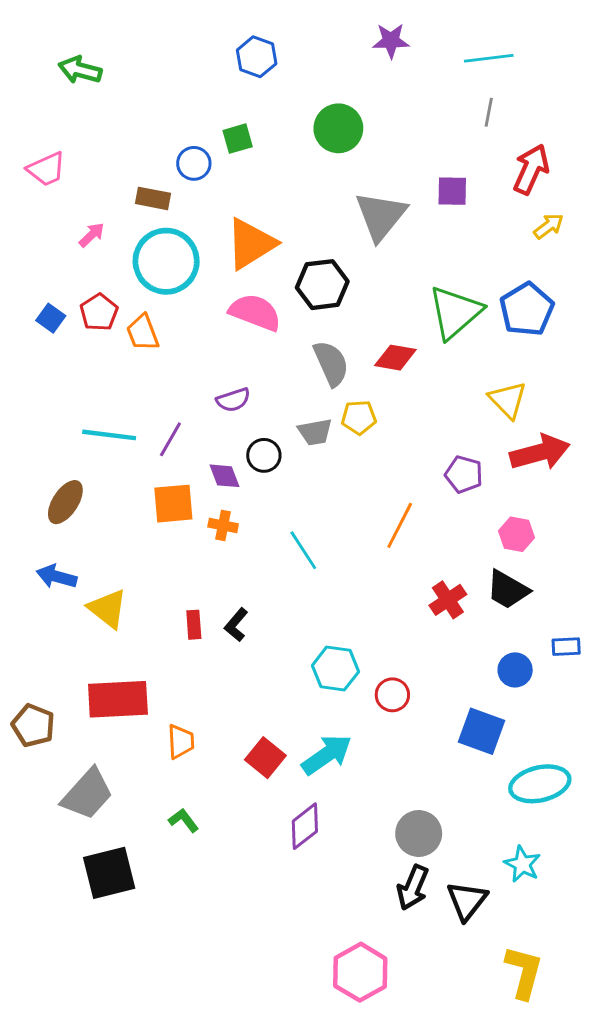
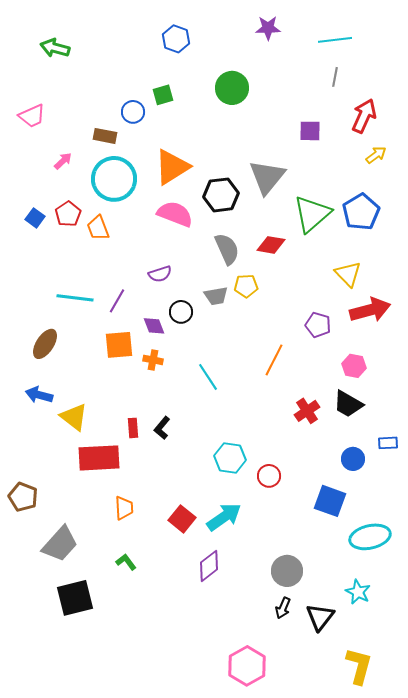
gray triangle: (381, 216) -> (267, 177), moved
red rectangle: (118, 699) -> (99, 458), moved
black arrow: (413, 888) -> (283, 608), size x0.7

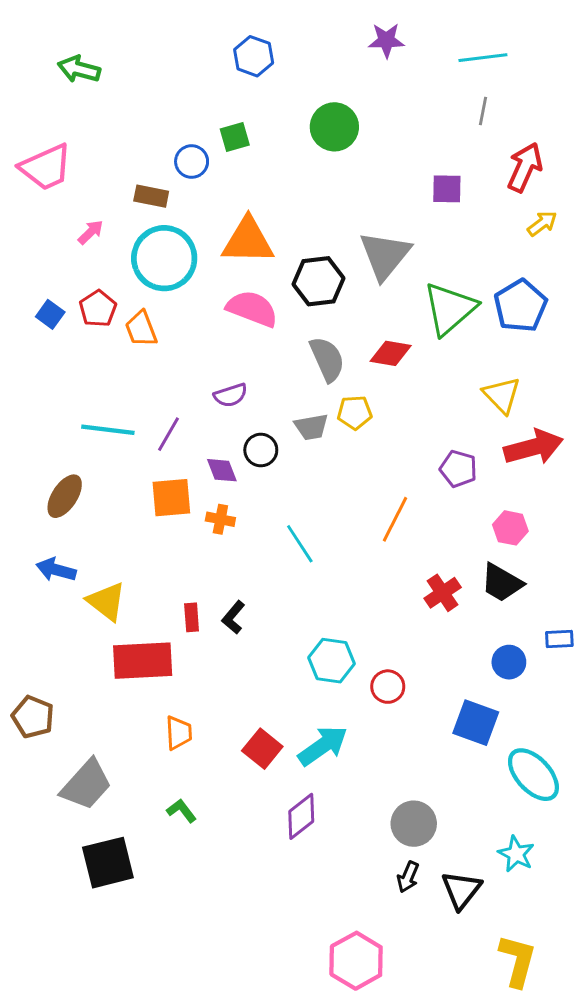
pink trapezoid: (32, 116) -> (46, 167), size x1.4
orange triangle: (172, 167) -> (248, 241), turned 33
cyan ellipse: (370, 537) -> (533, 775), turned 60

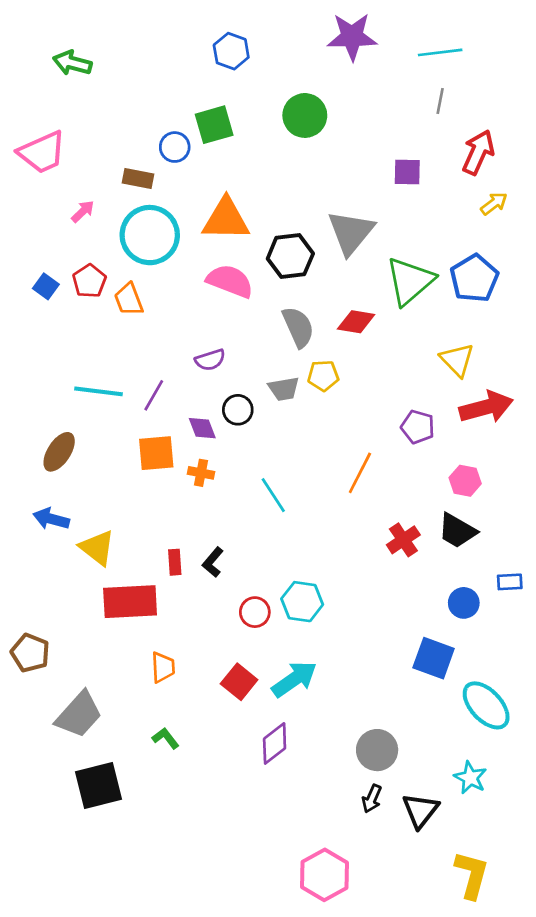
purple star: (386, 40) -> (352, 37), size x1.5
green square: (235, 137) -> (214, 125), size x1.4
red circle: (388, 687) -> (255, 612), moved

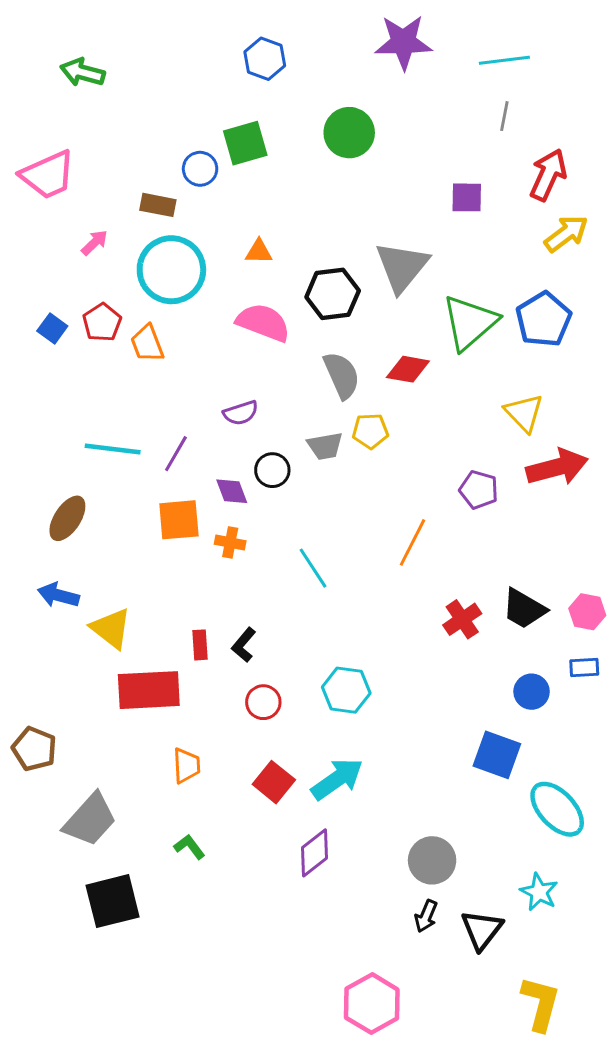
yellow arrow: (494, 204) -> (566, 234), size x1.4
orange triangle: (226, 219) -> (259, 252), size x0.5
pink hexagon: (465, 481) -> (587, 612), moved
red circle: (255, 612) -> (263, 702), moved

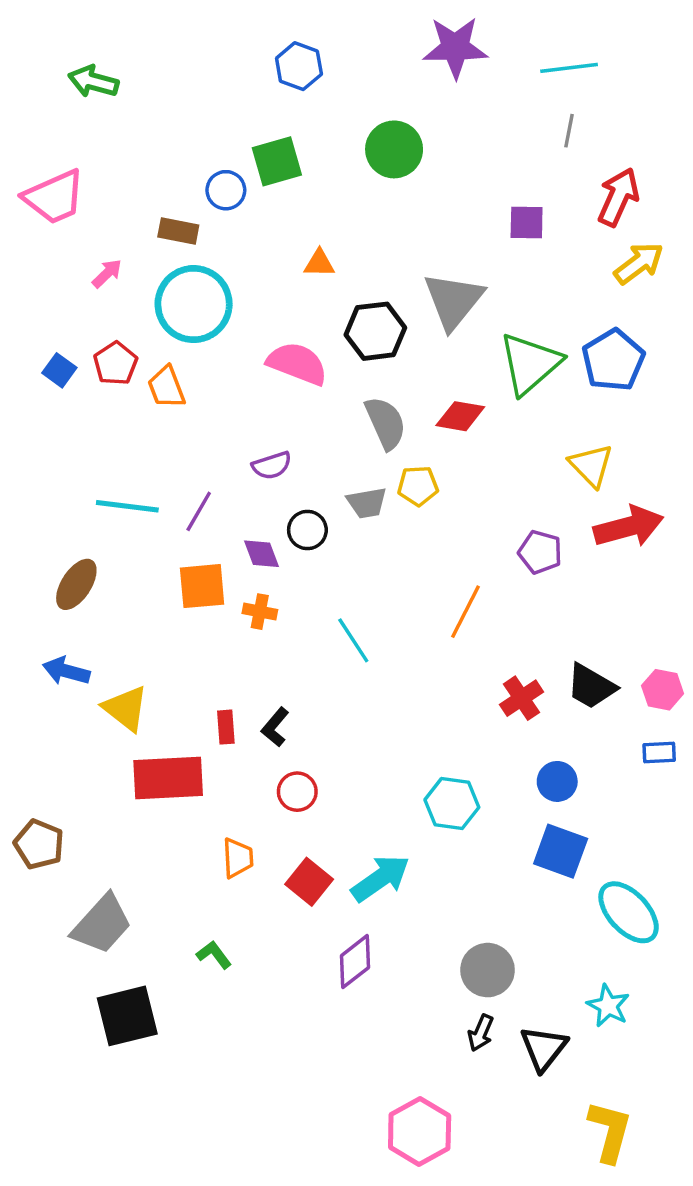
orange triangle: (259, 252) -> (319, 263), moved
cyan hexagon: (346, 690) -> (452, 804), moved
blue circle: (532, 692) -> (557, 781), moved
orange trapezoid: (186, 765) -> (238, 858), moved

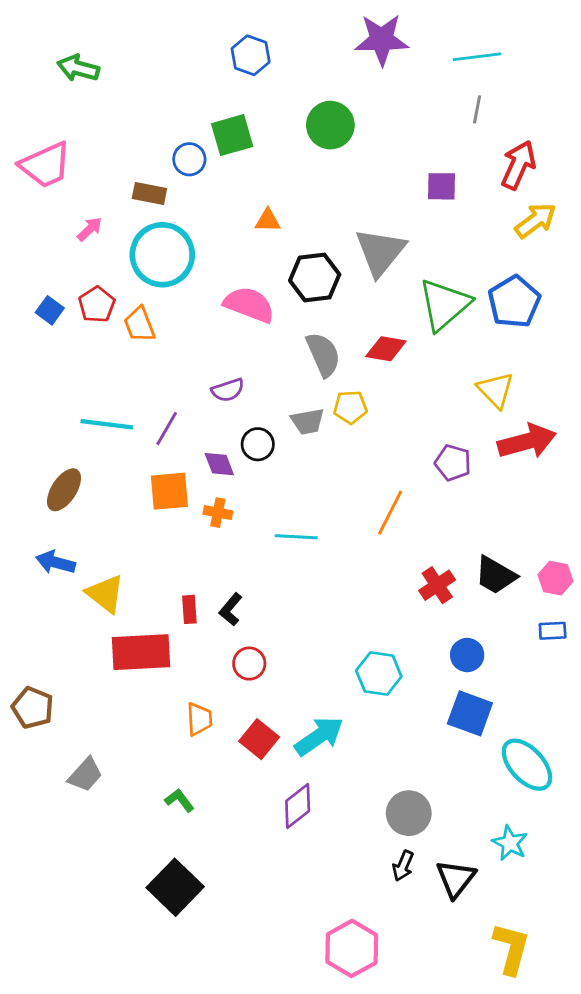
cyan line: (353, 640) -> (296, 537), turned -54
gray trapezoid: (102, 924) -> (85, 775), size x0.7
black square: (127, 1016) -> (175, 887), moved, turned -32

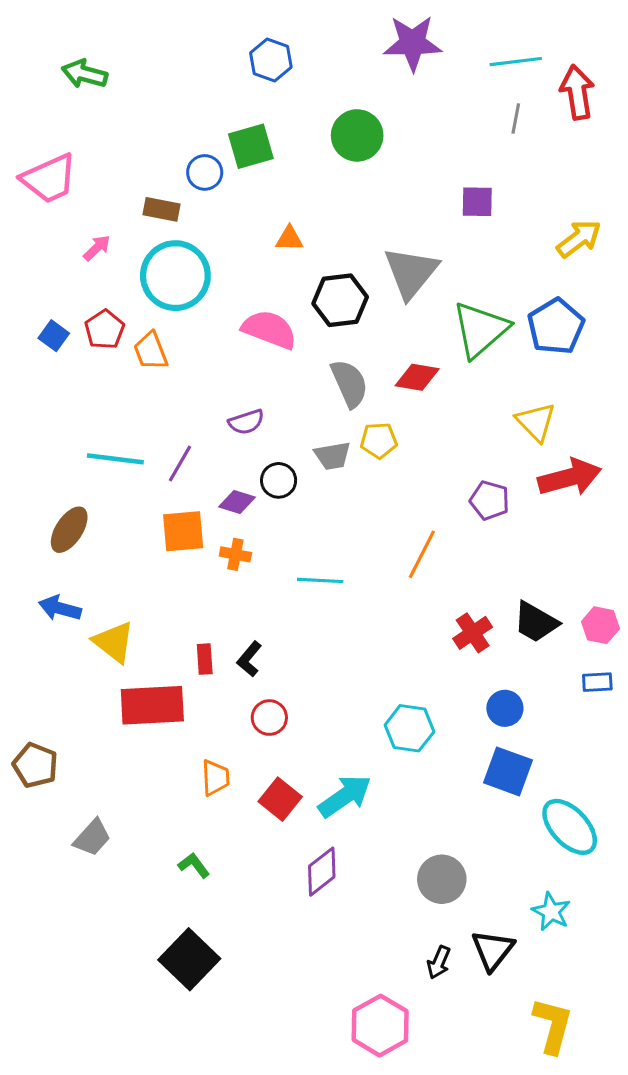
red arrow: (518, 165) -> (577, 92), moved, turned -33
purple diamond: (219, 464) -> (237, 502), turned -52
black arrow: (403, 866) -> (439, 962), moved

